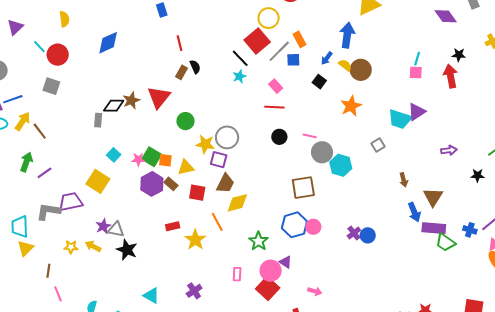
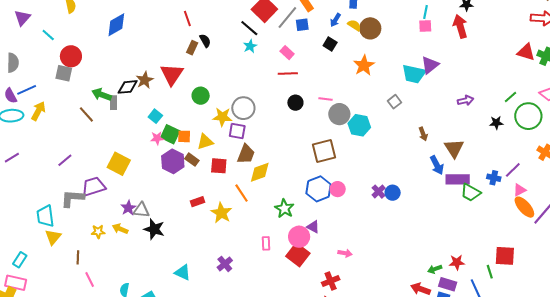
red circle: (58, 55) -> (71, 56), moved
brown line: (40, 131) -> (86, 114), moved
cyan square: (114, 155) -> (155, 116), moved
green arrow: (26, 162) -> (102, 95), moved, turned -84

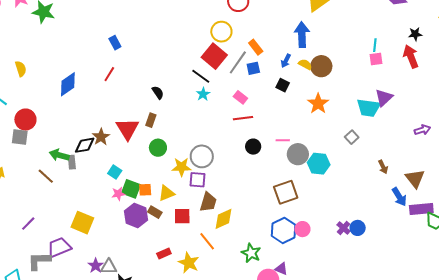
red line: (187, 19) -> (109, 74), moved, turned 56
brown rectangle: (192, 48) -> (151, 120), moved

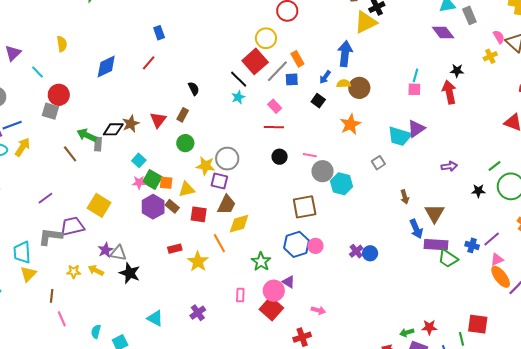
yellow semicircle: (305, 64) -> (344, 84), turned -40
red triangle: (127, 129) -> (158, 120), size x0.7

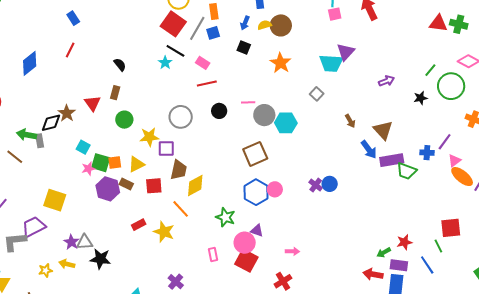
orange rectangle: (297, 59) -> (214, 12), turned 35
black line: (239, 79) -> (175, 51), moved
gray circle: (227, 159) -> (181, 117), moved

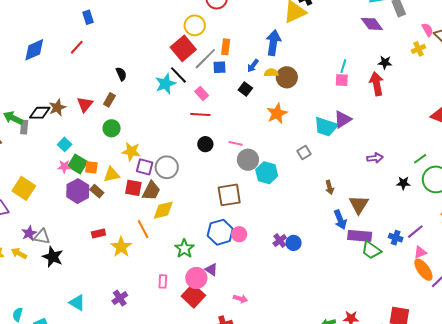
cyan star: (165, 63) -> (165, 84), size x1.5
gray circle: (181, 117) -> (167, 167), moved
red square: (154, 186) -> (133, 188), moved

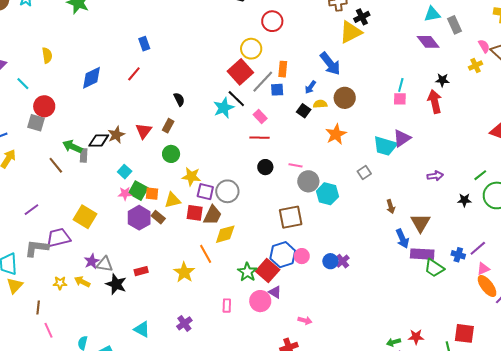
blue arrow: (273, 43) -> (330, 64), turned 135
yellow semicircle: (271, 73) -> (320, 104), moved
red rectangle: (98, 233) -> (141, 271), moved
blue circle: (294, 243) -> (330, 261), moved
red square: (193, 296) -> (268, 271), moved

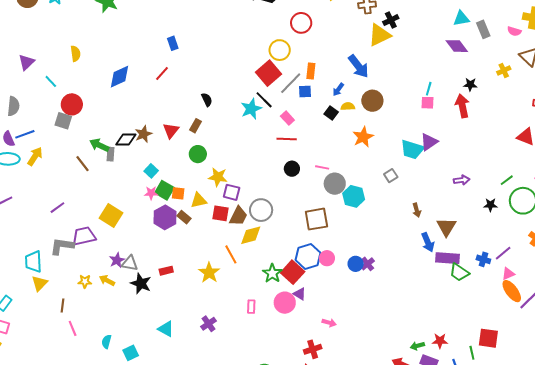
pink semicircle: (484, 46) -> (514, 31), moved, turned 136
gray circle: (227, 191) -> (261, 210), moved

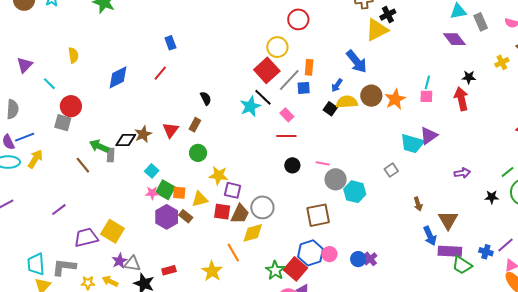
yellow semicircle: (348, 106) -> (347, 102), size x1.5
orange star: (363, 137) -> (395, 99), moved
yellow square: (111, 215) -> (112, 231), moved
gray L-shape: (62, 246) -> (64, 267), moved

